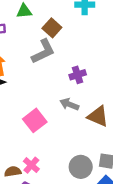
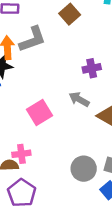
gray L-shape: (43, 51) -> (32, 39), moved
pink cross: (31, 165) -> (21, 154), moved, turned 35

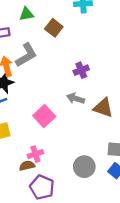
gray circle: (84, 169) -> (84, 167), moved

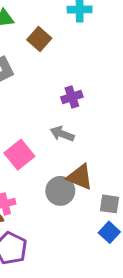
brown triangle: (103, 108) -> (80, 177), moved
gray circle: (84, 167) -> (60, 191), moved

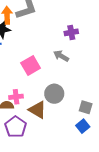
brown triangle: (80, 177) -> (37, 110), moved

